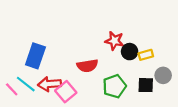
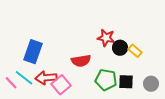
yellow rectangle: (146, 55) -> (135, 51), turned 56
gray circle: (163, 75) -> (151, 84), moved
black square: (146, 85) -> (126, 82), moved
green pentagon: (114, 86) -> (106, 80), turned 30

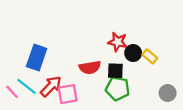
red arrow: (46, 78) -> (51, 86), turned 140
black square: (126, 82) -> (115, 71), moved
pink square: (61, 85) -> (68, 94), turned 30

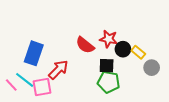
red semicircle: (90, 67) -> (85, 45), moved, turned 48
red arrow: (51, 86) -> (58, 70), moved
gray circle: (168, 93) -> (152, 68), moved
pink square: (68, 94) -> (42, 87), moved

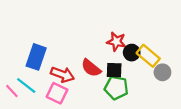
red semicircle: (85, 45) -> (91, 68), moved
yellow rectangle: (138, 52) -> (148, 56), size x1.5
red arrow: (58, 70) -> (62, 75), turned 65
pink square: (42, 87) -> (57, 93), moved, turned 36

